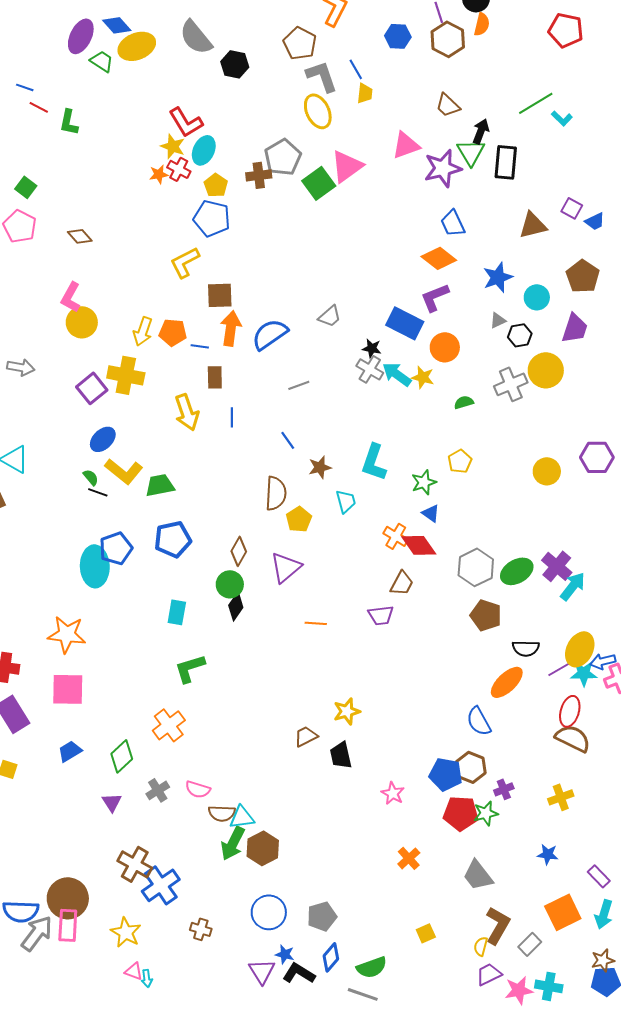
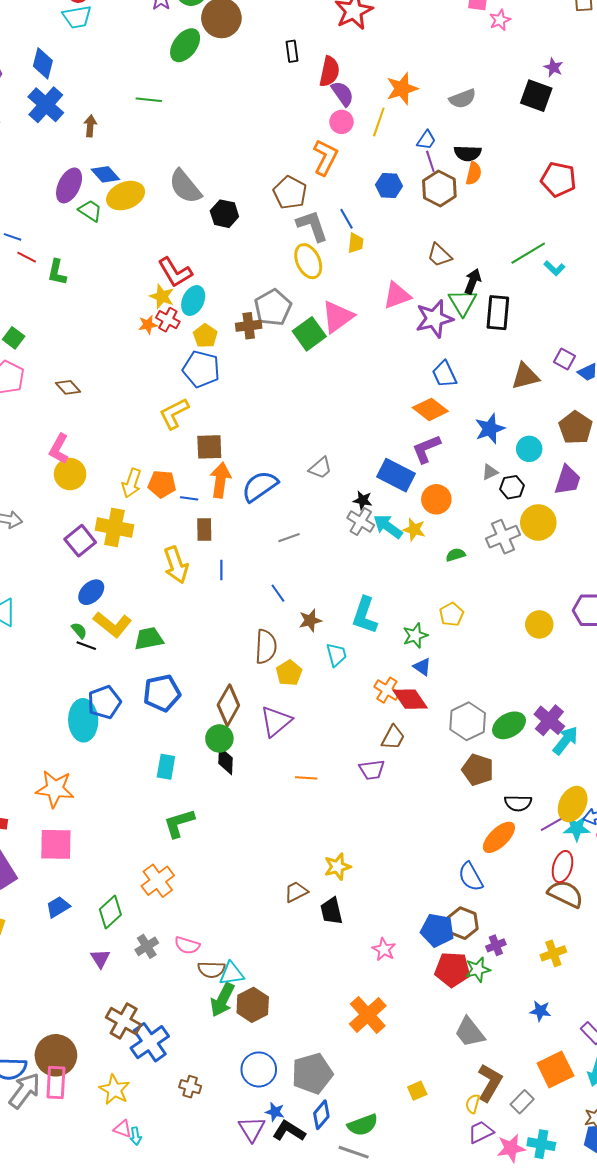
brown diamond: (239, 551) -> (228, 705), size x1.4
black diamond: (236, 606) -> (225, 761), turned -32
orange cross: (409, 858) -> (368, 1015), moved, size x1.6
gray pentagon: (322, 916) -> (312, 1073), size x1.4

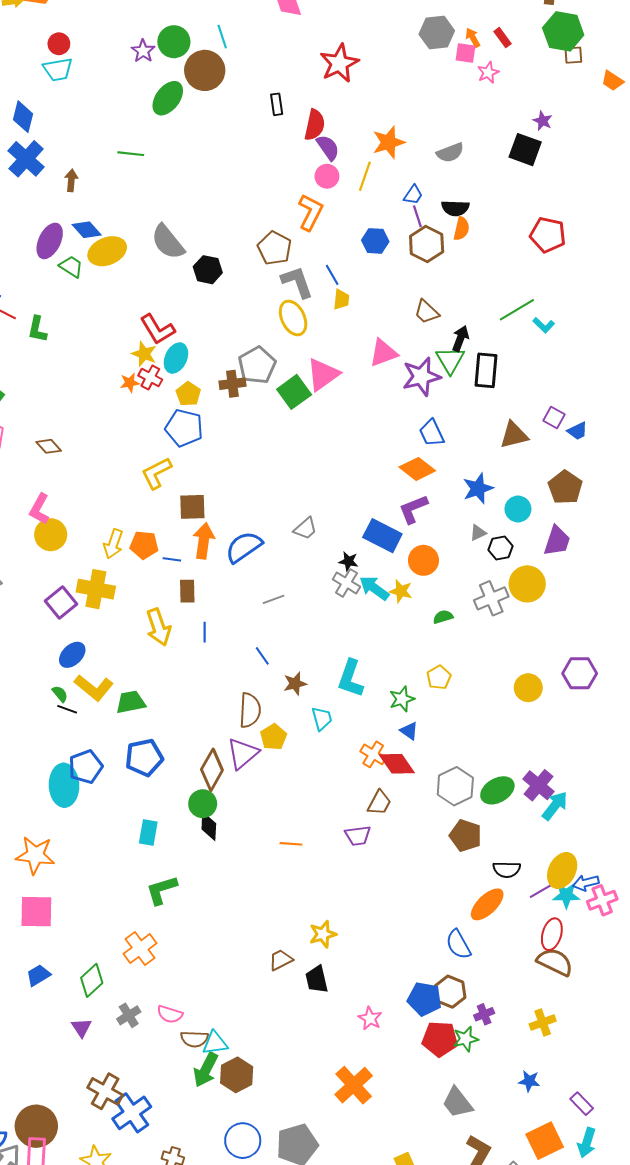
purple triangle: (276, 721) -> (243, 753), moved

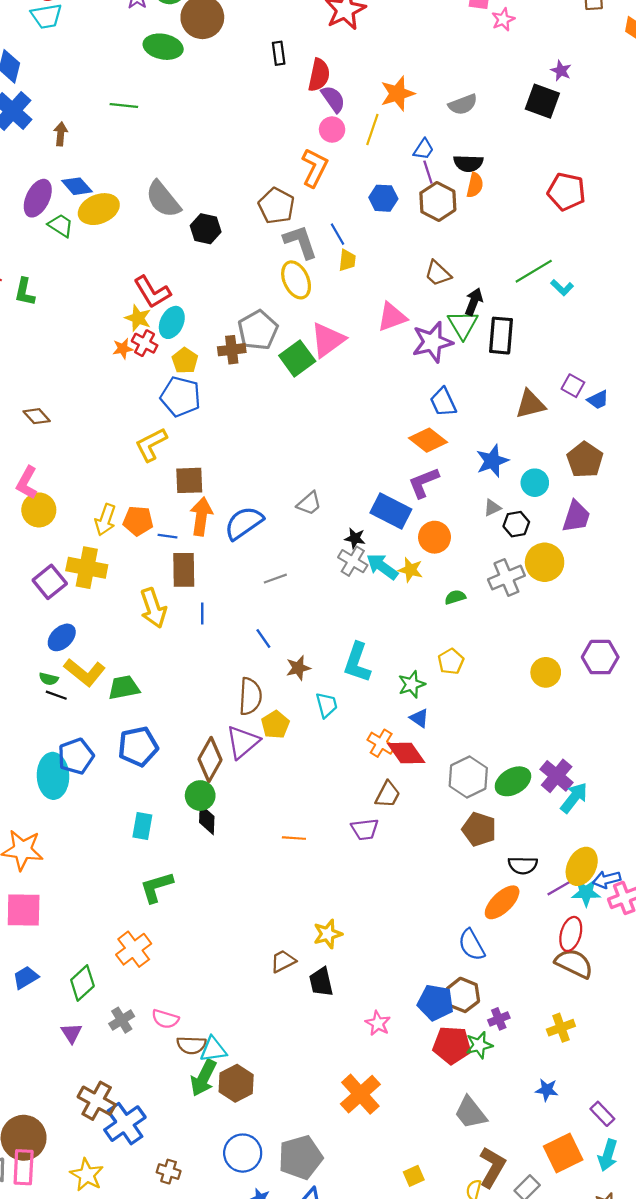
green ellipse: (168, 98) -> (163, 47), turned 64
brown rectangle: (187, 591) -> (184, 570), size x1.4
green semicircle: (60, 694) -> (49, 679), turned 144

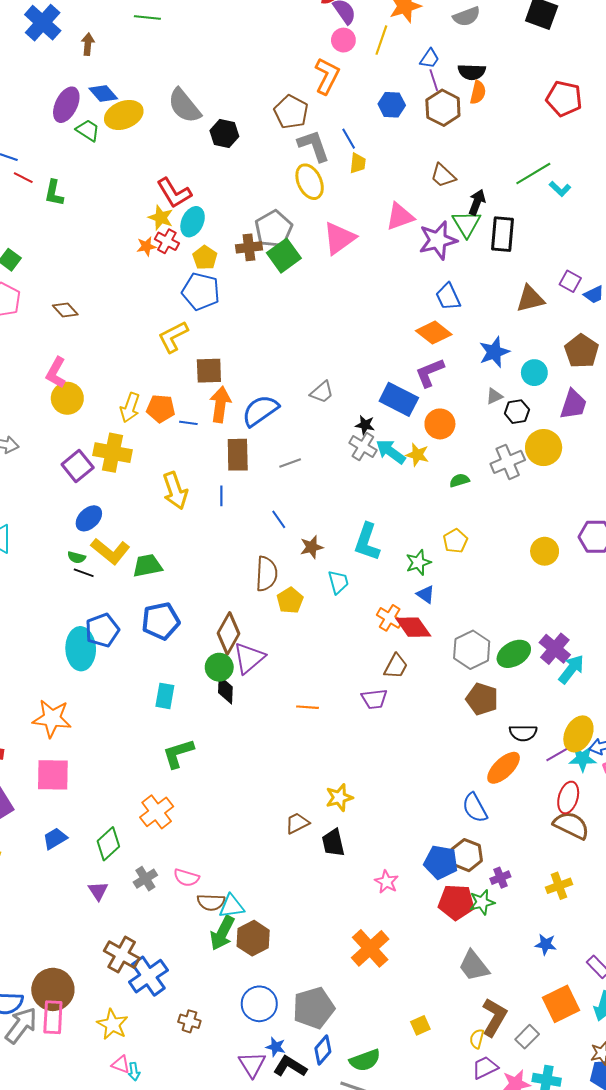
green square: (297, 358) -> (284, 256), moved
brown rectangle: (184, 570) -> (238, 455), moved
purple triangle: (243, 742) -> (249, 658), moved

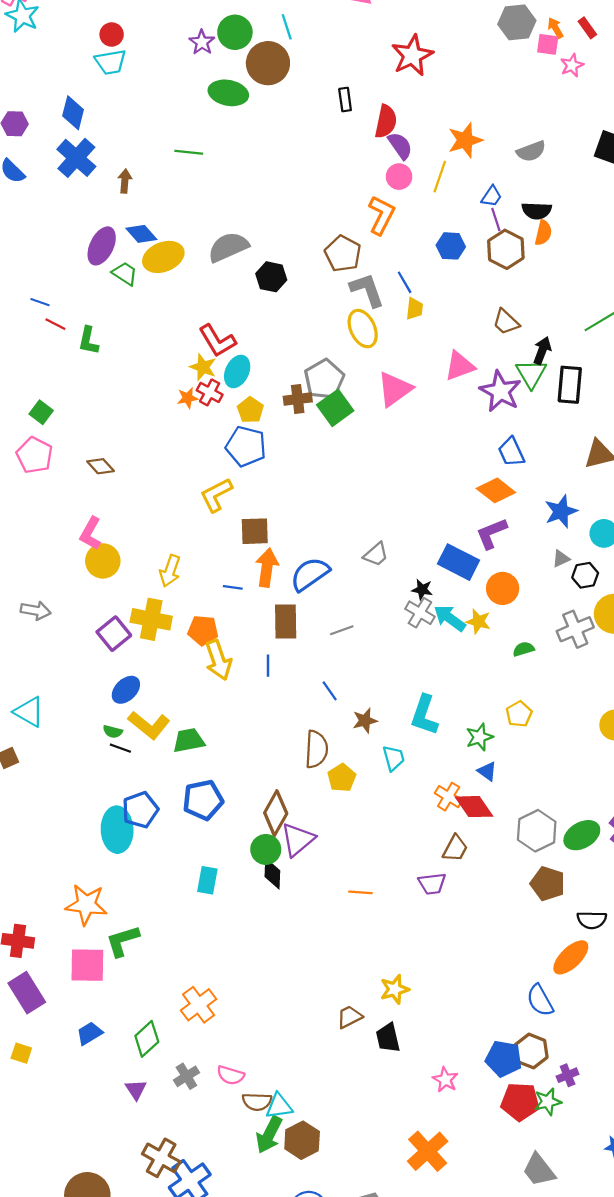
gray semicircle: (184, 106) -> (228, 247), turned 105
purple star: (438, 240) -> (500, 391), turned -30
orange pentagon: (161, 409) -> (203, 630), moved
green L-shape: (178, 753) -> (123, 941), moved

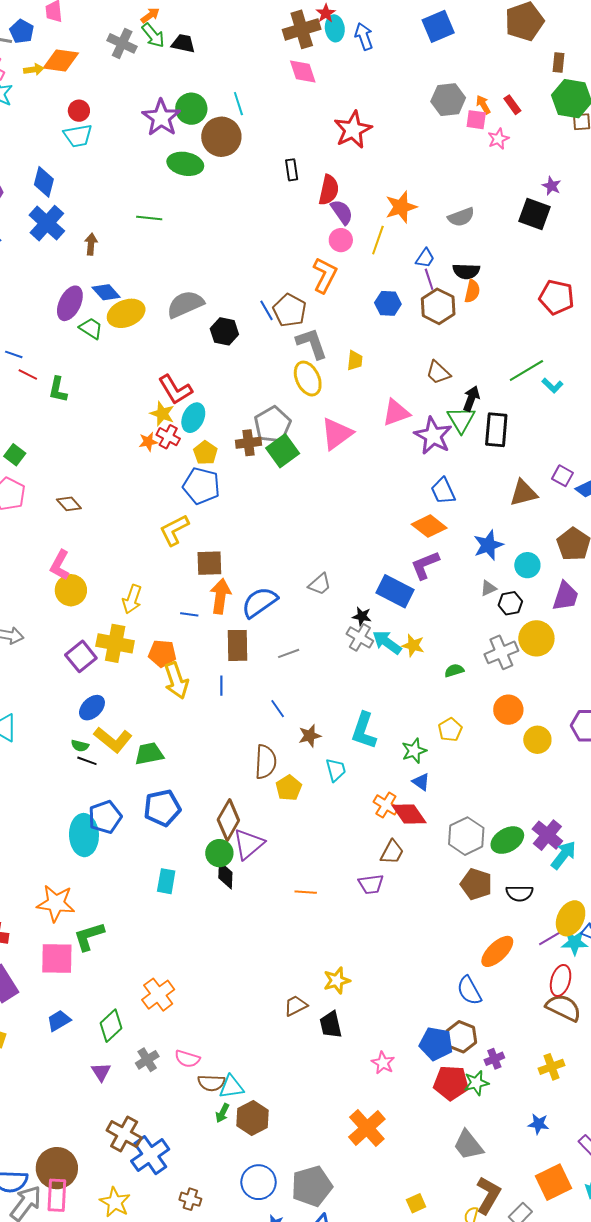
purple star: (202, 42) -> (161, 118), size x1.6
blue line: (405, 282) -> (267, 310), moved
orange circle: (503, 588) -> (508, 710), moved
black semicircle: (592, 920) -> (519, 893), moved
green arrow: (269, 1135) -> (222, 1113), size x0.6

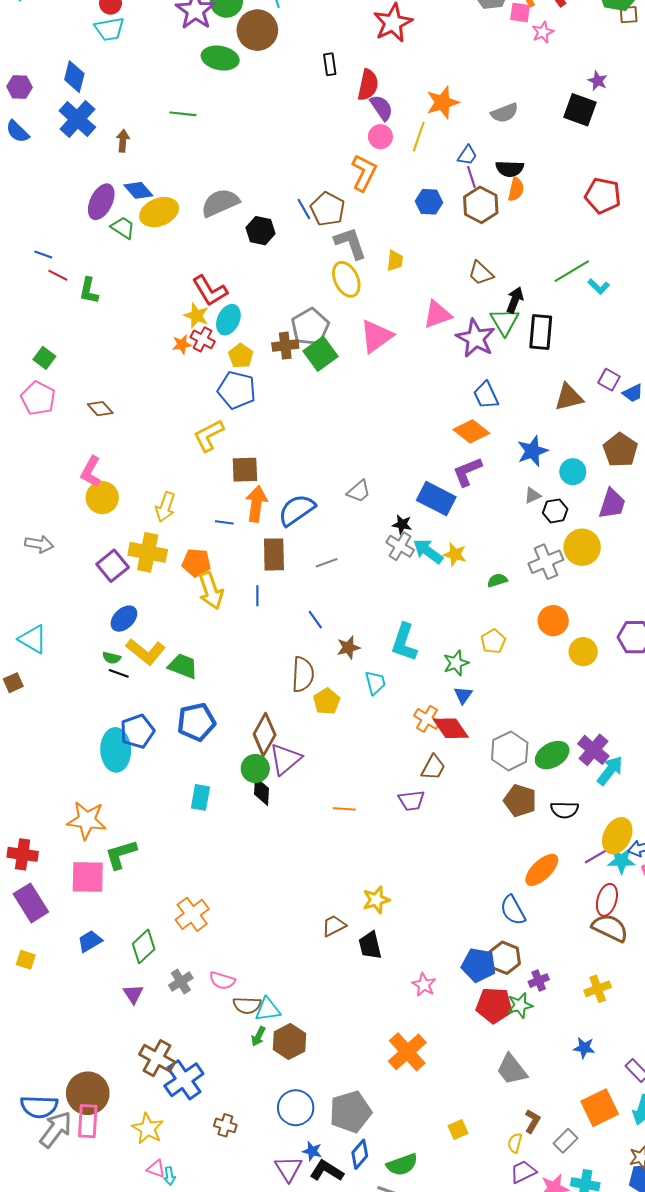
green trapezoid: (149, 754) -> (183, 666), turned 32
blue triangle: (421, 782) -> (463, 695), turned 30
brown L-shape: (488, 1195) -> (532, 1121), size x0.6

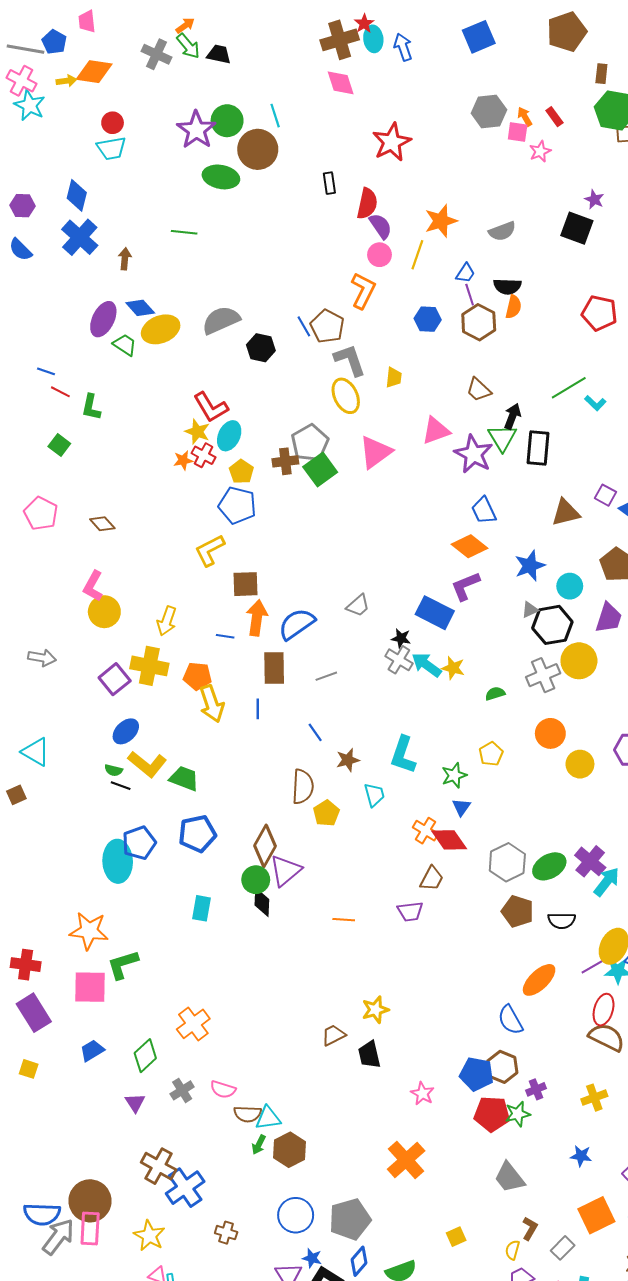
green square: (44, 358) -> (59, 445), moved
black hexagon: (555, 511) -> (552, 625), size x1.6

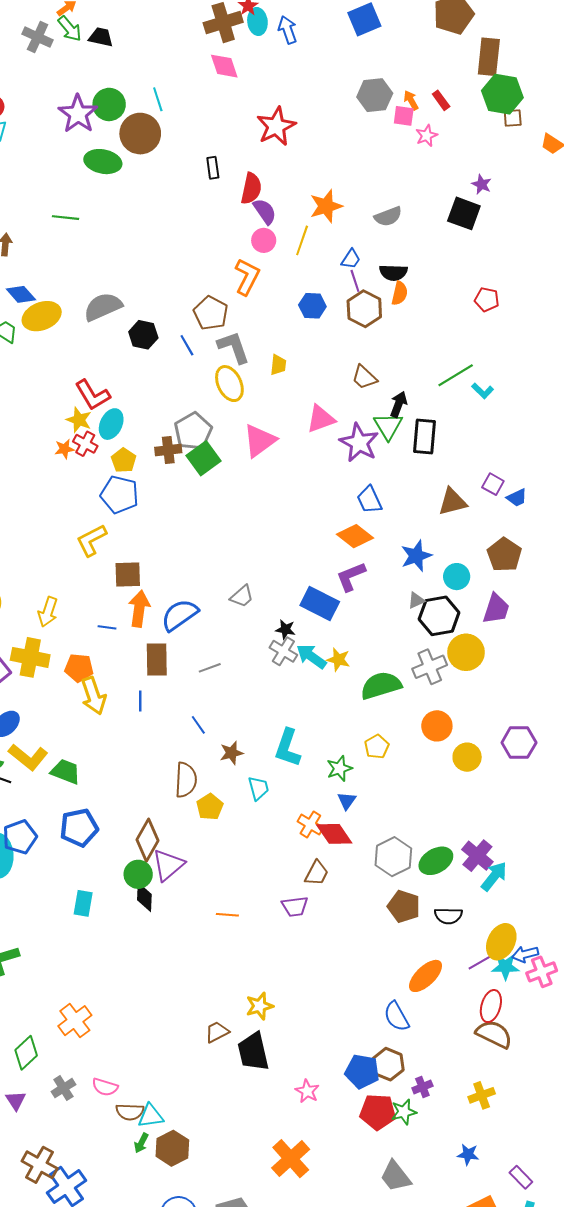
brown rectangle: (601, 74) -> (489, 57), size x1.8
red pentagon: (599, 313) -> (487, 300), size x0.7
blue line: (304, 326) -> (187, 345), moved
green semicircle: (495, 694) -> (381, 685), size x2.0
black trapezoid: (369, 1055) -> (253, 1052), size x1.4

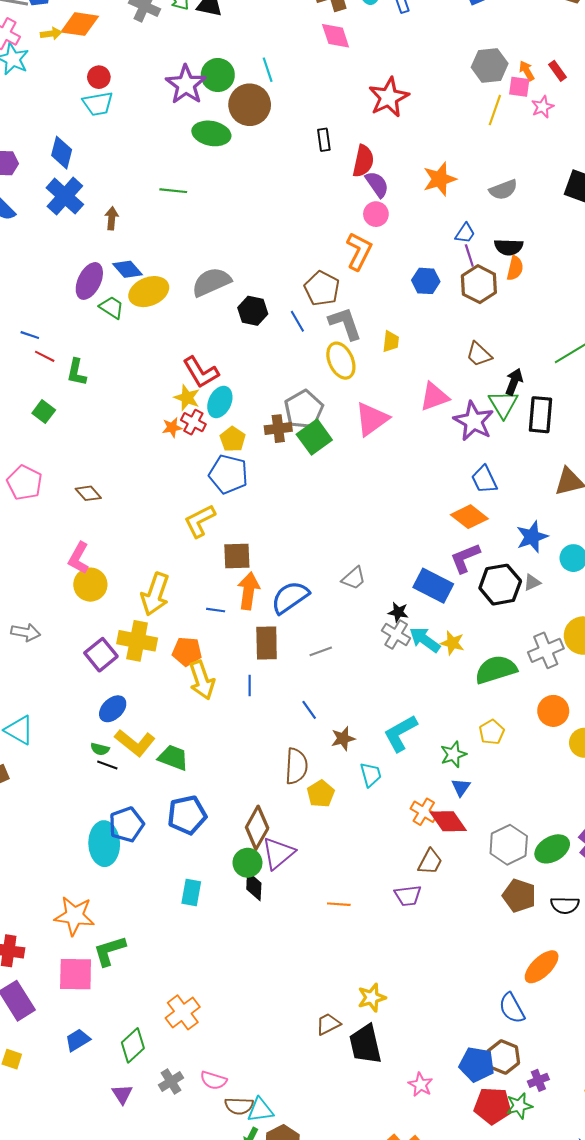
yellow line: (302, 240) -> (495, 110), moved
yellow arrow: (48, 612) -> (155, 594), size x1.4
black hexagon: (439, 616) -> (500, 585), moved
cyan L-shape: (288, 748) -> (400, 733), turned 42

